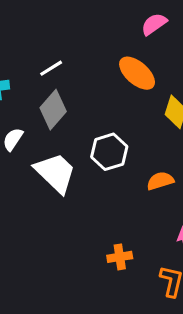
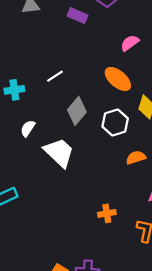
gray diamond: (53, 110) -> (77, 111), moved
white hexagon: (109, 152) -> (115, 123), moved

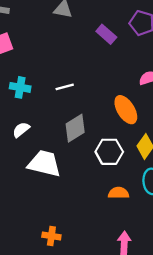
white trapezoid: (59, 152) -> (44, 164), turned -48
orange cross: (107, 213) -> (51, 236), moved

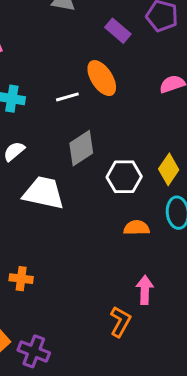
orange ellipse: (126, 110) -> (102, 78), moved
orange cross: (51, 236) -> (21, 279), moved

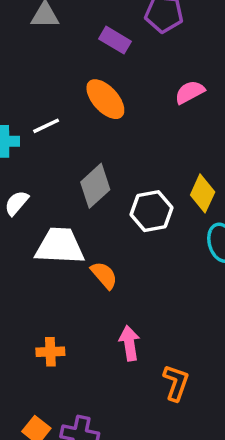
white line: (67, 97) -> (46, 126), moved
orange semicircle: (137, 228) -> (104, 275), moved, turned 60
pink arrow: (145, 290) -> (129, 343), moved

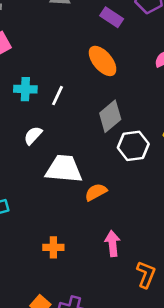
white line: (46, 126) -> (57, 96), moved, turned -42
gray diamond: (95, 186) -> (110, 116), moved
orange semicircle: (104, 275) -> (96, 192), turned -80

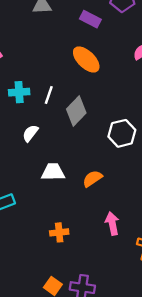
gray diamond: (110, 116) -> (76, 111), moved
white trapezoid: (64, 169) -> (53, 172), moved, size x0.7

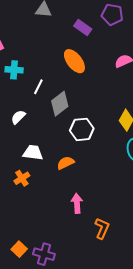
cyan cross: (19, 92) -> (14, 70), moved
white hexagon: (122, 133) -> (82, 129), moved
orange cross: (59, 232) -> (22, 178), moved, turned -35

